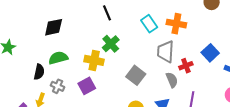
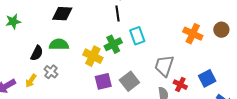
cyan rectangle: (149, 24) -> (137, 36), moved
orange cross: (176, 24) -> (193, 34), moved
red cross: (186, 66) -> (180, 85), turned 32
purple square: (87, 86) -> (103, 81), moved

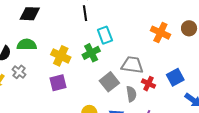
green cross: (113, 44) -> (91, 53), moved
gray trapezoid: (164, 66) -> (132, 65), turned 80
purple square: (103, 81) -> (58, 83), moved
gray square: (129, 81) -> (109, 82), moved

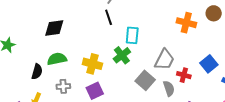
cyan rectangle: (105, 35) -> (132, 35), turned 36
gray trapezoid: (132, 65) -> (164, 60), turned 120
gray cross: (19, 72) -> (63, 86), moved, turned -32

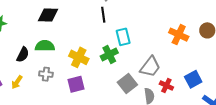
cyan rectangle: (132, 35) -> (123, 37), turned -30

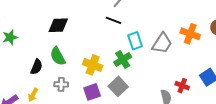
black line: (103, 15) -> (113, 20), turned -56
green semicircle: (45, 46) -> (58, 56), turned -114
gray trapezoid: (150, 67) -> (162, 43), moved
gray square: (127, 84) -> (118, 86), moved

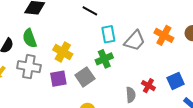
green cross: (123, 60) -> (104, 59), moved
gray cross: (61, 84) -> (29, 67), size x1.6

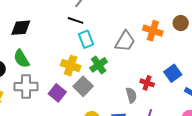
cyan rectangle: (108, 34) -> (86, 39), moved
yellow cross: (63, 52) -> (71, 66), moved
purple square: (58, 79) -> (57, 93), turned -30

